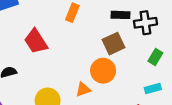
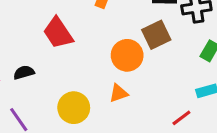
orange circle: (103, 71) -> (127, 55), moved

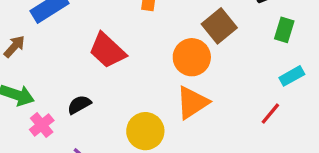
orange triangle: (119, 93) -> (192, 103), size x1.5

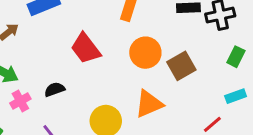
brown square: (219, 26) -> (181, 66), moved
orange circle: (192, 57) -> (145, 53), moved

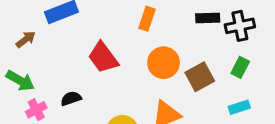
green rectangle: (236, 57) -> (240, 67), moved
cyan rectangle: (236, 96) -> (239, 107), moved

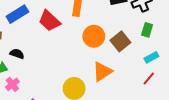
red trapezoid: (103, 57) -> (49, 21), moved
black semicircle: (71, 98) -> (17, 54), moved, turned 48

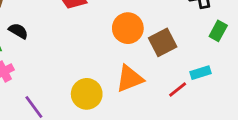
green rectangle: (147, 30) -> (218, 31), moved
red line: (149, 79) -> (178, 90), moved

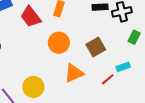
orange circle: (128, 28) -> (59, 43), moved
yellow circle: (87, 94) -> (33, 87), moved

